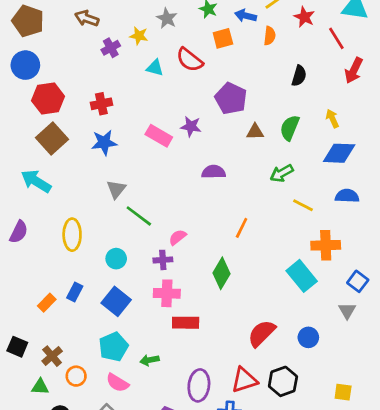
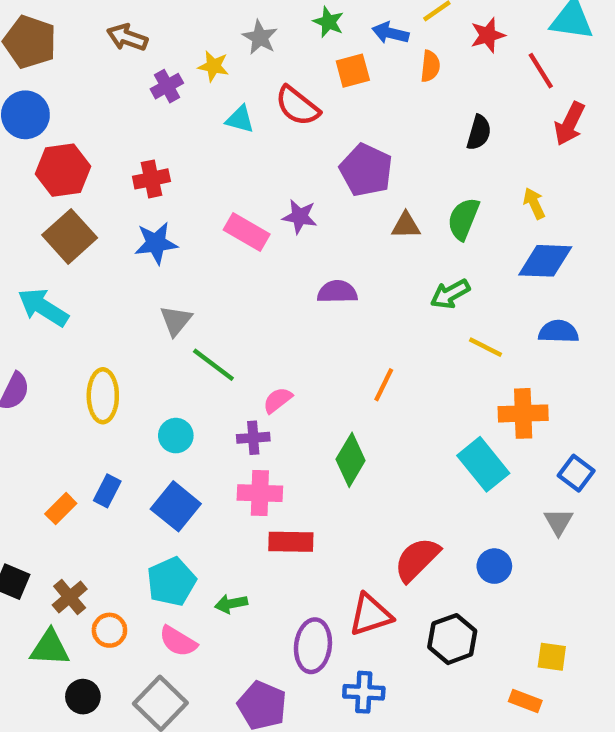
red star: (304, 17) -> (488, 35), turned 30
red triangle: (244, 380) -> (370, 615), moved
green triangle: (40, 387) -> (50, 648), size x1.4

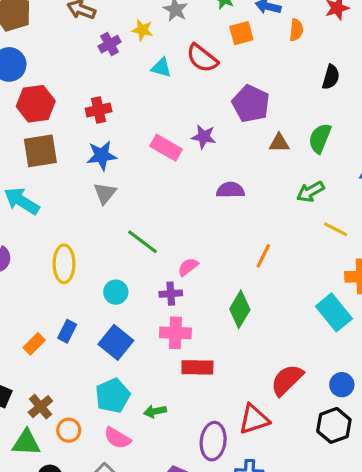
brown square: (70, 236) -> (40, 151), turned 33
gray triangle: (176, 321) -> (105, 193), moved
black hexagon: (452, 639) -> (334, 425), moved

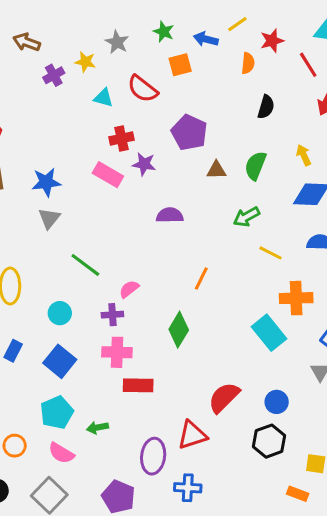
orange semicircle: (296, 30) -> (248, 63), moved
red cross: (99, 110) -> (121, 139), moved

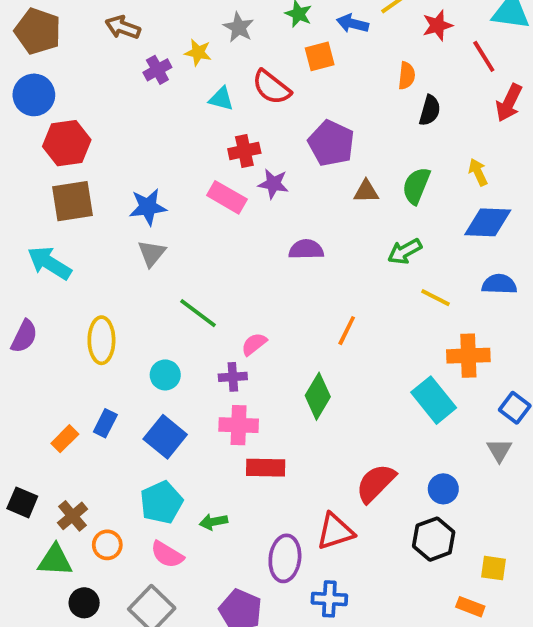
orange semicircle: (248, 63) -> (407, 76), moved

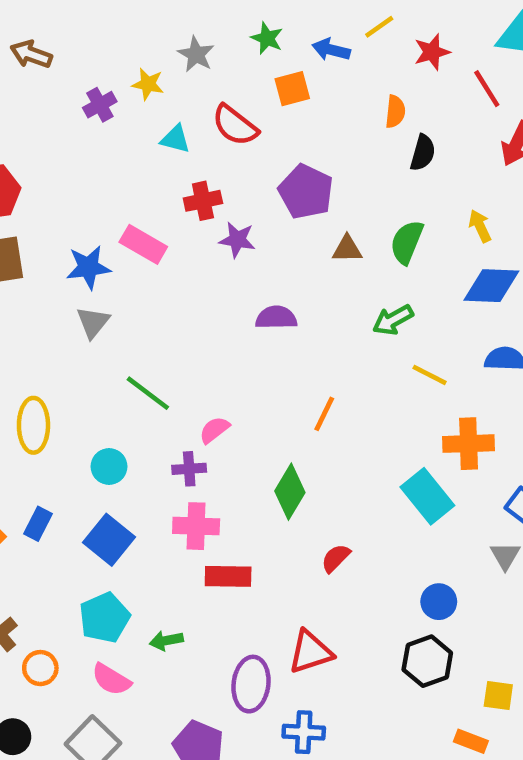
brown arrow: (123, 27) -> (31, 54), moved
pink rectangle: (227, 197) -> (143, 244), moved
red semicircle: (376, 483) -> (336, 558), moved, size x0.6

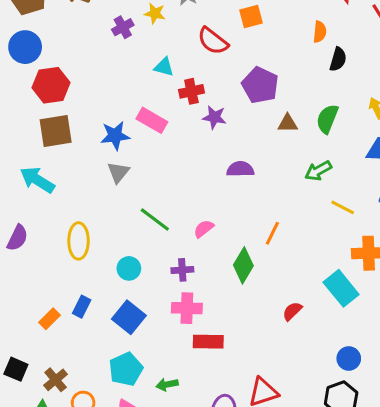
cyan triangle: (175, 139) -> (164, 67), moved
pink semicircle: (214, 430) -> (204, 229), moved
green diamond: (290, 492) -> (243, 265), moved
red semicircle: (336, 558) -> (292, 311), moved

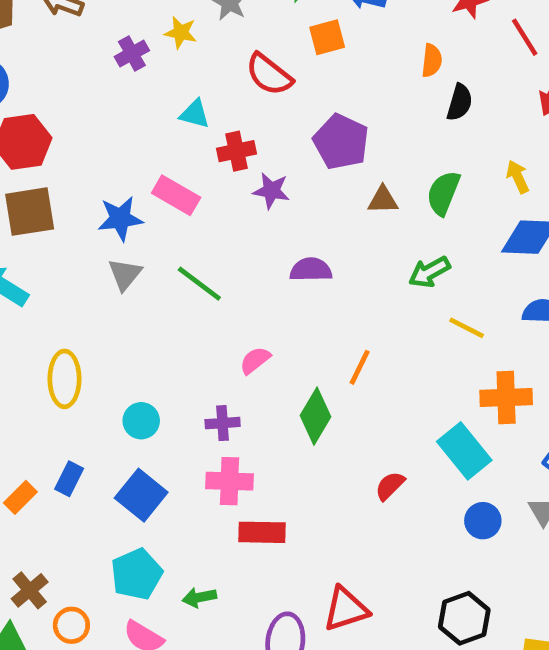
green line: (155, 220) -> (199, 284), moved
blue circle: (349, 358) -> (483, 521), moved

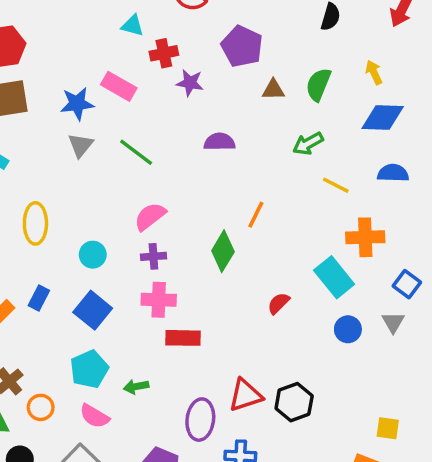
pink semicircle: (255, 360) -> (150, 216), moved, size x1.4
black hexagon: (464, 618) -> (294, 402), moved

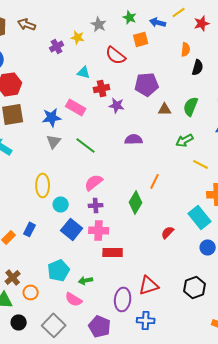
purple pentagon: (242, 46) -> (147, 84), turned -30
yellow ellipse: (35, 223) -> (43, 185), moved
blue square: (93, 310) -> (72, 229), moved
black hexagon: (294, 402) -> (195, 287), moved
pink semicircle: (94, 416) -> (74, 299), moved

